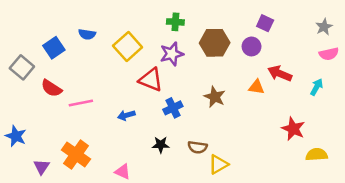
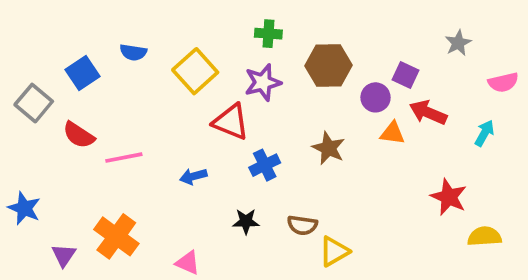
purple square: (265, 23) -> (406, 75), moved
gray star: (324, 27) -> (458, 43), moved
purple circle: (252, 46) -> (376, 97), moved

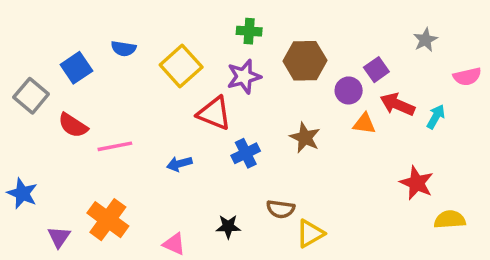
purple square: (406, 75) -> (376, 70), turned 30
cyan arrow: (484, 133) -> (436, 117), moved
black star: (246, 221) -> (228, 227), moved

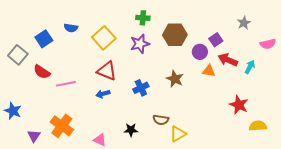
red triangle: (214, 113) -> (107, 71), moved

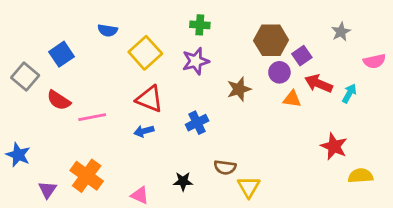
blue semicircle: (71, 28) -> (108, 30), moved
brown hexagon: (175, 35) -> (271, 40), moved
brown star: (175, 79) -> (239, 89), moved, turned 30
yellow triangle: (178, 134) -> (249, 187), turned -30

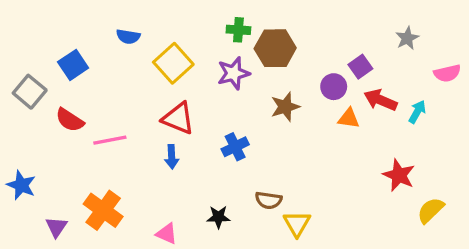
brown hexagon: (271, 40) -> (275, 48), moved
blue arrow: (144, 131) -> (172, 157), turned -78
yellow semicircle: (361, 176) -> (431, 210), turned -40

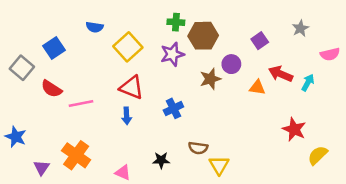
purple square: (360, 67) -> (260, 41), moved
purple circle: (334, 87) -> (231, 64), moved

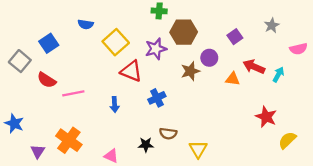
green cross: (176, 22) -> (159, 11), moved
red triangle: (132, 87) -> (131, 71), moved
brown semicircle: (198, 148) -> (168, 134), moved

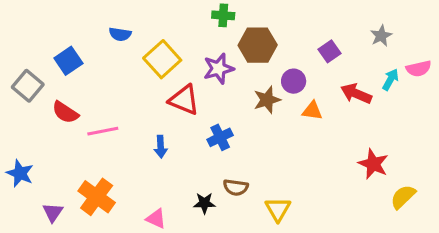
cyan arrow: (278, 74) -> (390, 80), moved
orange triangle: (233, 79) -> (312, 111), moved

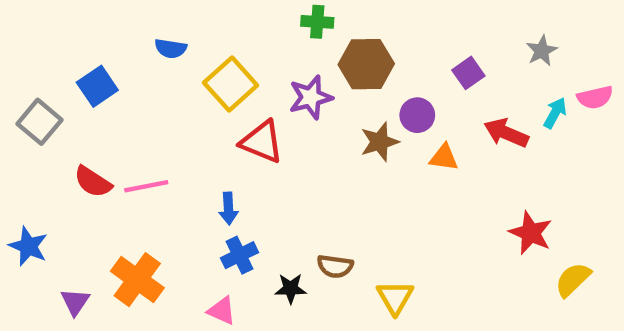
red semicircle: (65, 112) -> (93, 182), moved
blue cross: (220, 137) -> (239, 255), moved

